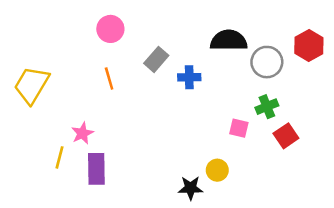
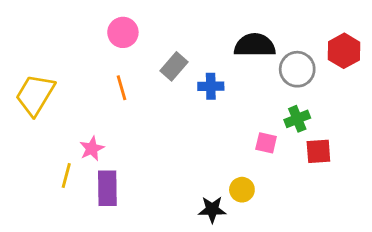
red square: (286, 136) -> (318, 151), turned 30

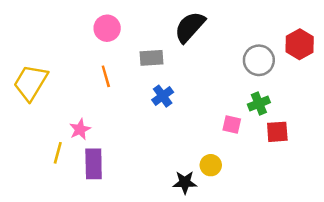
black semicircle: (255, 45) -> (190, 27), moved, turned -48
gray rectangle: (174, 66) -> (152, 58), turned 45
blue cross: (211, 86) -> (163, 96), moved, turned -35

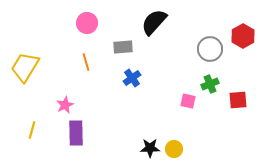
red square: (277, 132) -> (238, 100), moved
yellow line: (58, 153) -> (32, 130), moved
yellow circle: (211, 165) -> (174, 149), moved

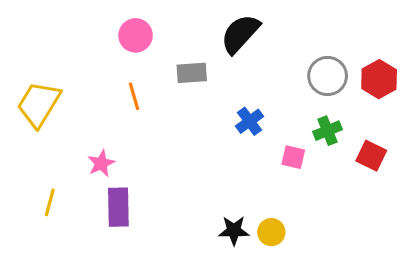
red hexagon: (243, 36) -> (379, 79), moved
blue cross: (132, 78) -> (249, 121), moved
red square: (238, 100) -> (371, 156), turned 30

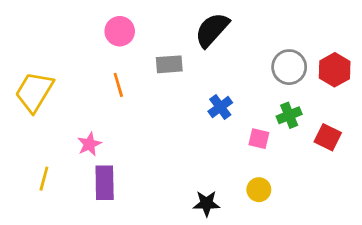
yellow circle: (271, 232) -> (259, 190), moved

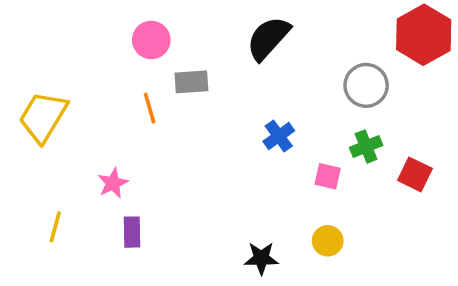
gray rectangle: (169, 64) -> (191, 82), moved
red hexagon: (335, 70) -> (424, 35), moved, size x1.4
purple rectangle: (105, 183) -> (132, 232), size x0.7

